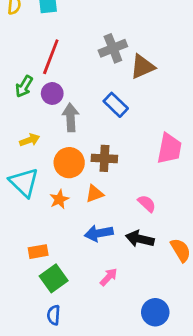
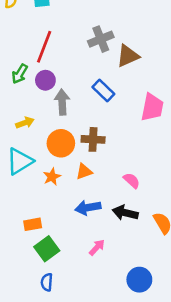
pink trapezoid: (169, 149) -> (152, 107), moved
cyan triangle: (24, 182) -> (20, 161), turned 44

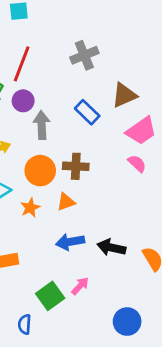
brown triangle: (128, 56) -> (124, 95), moved
pink trapezoid: (152, 107) -> (141, 131), turned 44
pink semicircle: (132, 181) -> (137, 163), moved
green square: (47, 249) -> (50, 296), moved

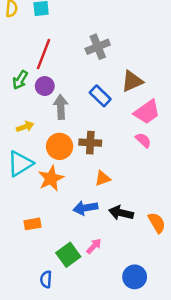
orange triangle: (66, 202) -> (103, 178), moved
orange star: (30, 208) -> (51, 178), size x1.5

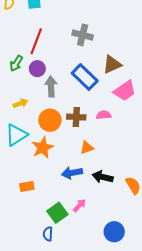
gray cross: (98, 47) -> (83, 35), turned 36
blue rectangle: (100, 96) -> (85, 77), size x1.4
pink semicircle: (143, 140) -> (104, 115), moved, turned -48
blue semicircle: (46, 279) -> (48, 234), moved

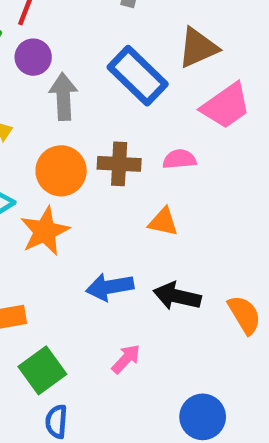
orange triangle: (87, 148) -> (163, 222), moved, turned 32
green square: (57, 213) -> (42, 370), moved

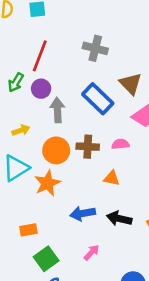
brown triangle: (198, 48) -> (131, 84), turned -50

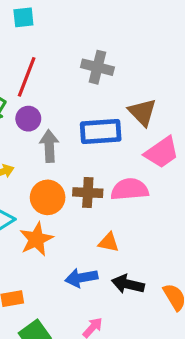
blue rectangle: (98, 99) -> (101, 131), turned -48
pink semicircle: (120, 144) -> (130, 189), size x1.6
orange triangle: (112, 178) -> (109, 242), moved

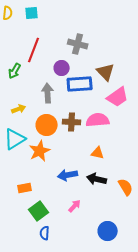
purple circle: (28, 119) -> (62, 68), moved
orange triangle: (109, 242) -> (98, 153), moved

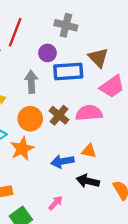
brown cross: (72, 122) -> (59, 115), turned 36
blue arrow: (68, 175) -> (62, 161), moved
pink arrow: (75, 206) -> (56, 203), moved

